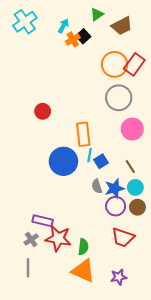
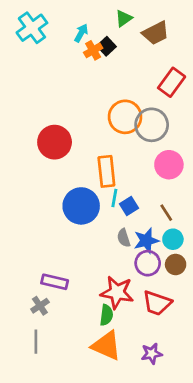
orange circle: (115, 64) -> (125, 117), moved
red circle: (43, 111) -> (55, 142), size x1.6
red star: (58, 238) -> (117, 292), moved

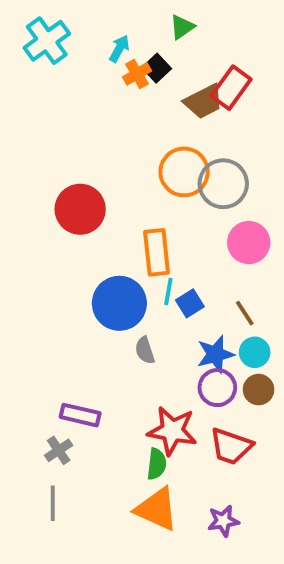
brown trapezoid: (156, 33) -> (204, 101), moved
red rectangle: (172, 82) -> (231, 88), moved
gray semicircle: (124, 238) -> (145, 350), moved

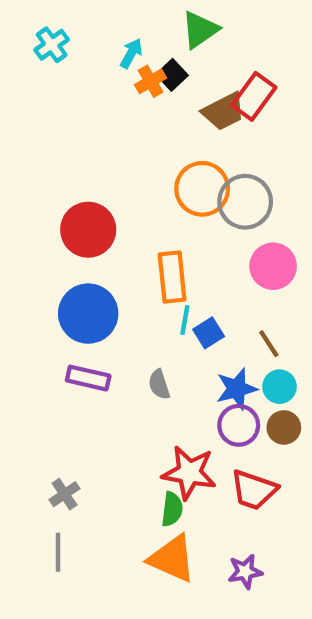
green triangle: (182, 27) -> (200, 30), size x1.4
cyan cross: (47, 41) -> (52, 45), size x0.7
blue circle: (119, 303) -> (88, 314), moved
purple rectangle: (80, 415) -> (88, 378), moved

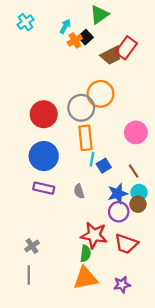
gray circle: (245, 202) -> (81, 108), moved
brown circle: (284, 427) -> (138, 204), moved
orange triangle: (172, 559) -> (85, 278), turned -35

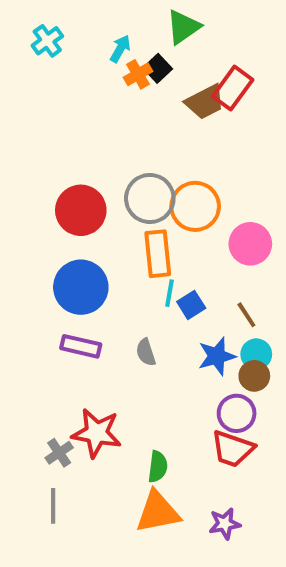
orange circle: (100, 94) -> (195, 206), moved
purple circle: (119, 212) -> (237, 413), moved
red star: (94, 235) -> (97, 433), moved

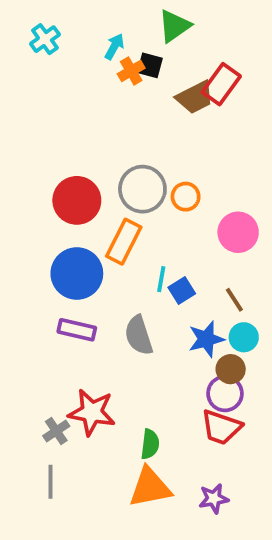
black square: (158, 68) -> (150, 65), turned -32
orange circle: (195, 206) -> (186, 197), size x0.6
orange rectangle: (158, 254) -> (124, 242), moved, turned 33
gray semicircle: (146, 352) -> (139, 335), size x1.5
brown circle: (254, 376) -> (231, 369), moved

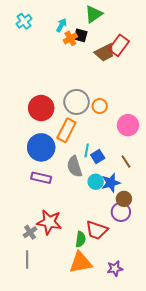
gray semicircle: (139, 335) -> (74, 167), moved
cyan circle: (244, 337) -> (96, 182), moved
red trapezoid: (221, 427) -> (97, 230), moved

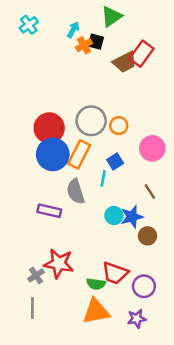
blue circle: (41, 147) -> (53, 154), moved
blue square: (98, 156) -> (115, 162), moved
gray semicircle: (74, 167) -> (76, 192), moved
purple circle: (121, 212) -> (144, 286), moved
green semicircle: (81, 239) -> (96, 284), turned 91

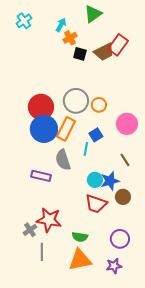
black square: (96, 42) -> (80, 54), moved
red trapezoid: (115, 273) -> (96, 204), moved
gray line: (32, 308) -> (42, 252), moved

